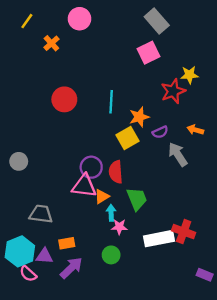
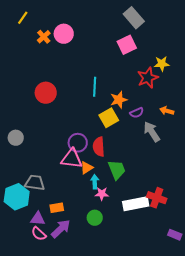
pink circle: (80, 19) -> (64, 34), moved
red circle: (64, 99) -> (46, 93), moved
cyan hexagon: (20, 251) -> (17, 197), moved
pink semicircle: (28, 274) -> (39, 234), moved

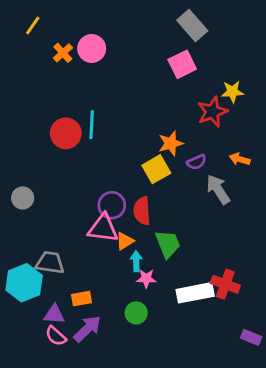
cyan line: (95, 87) -> (92, 125), moved

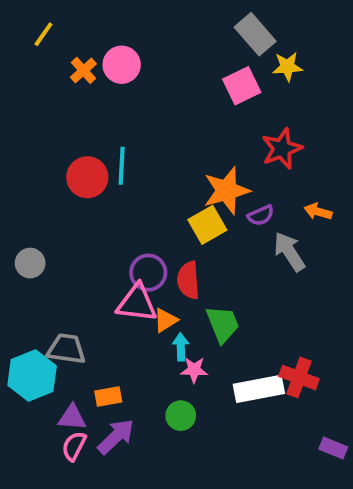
yellow star: (232, 92) -> (288, 67), moved
orange star: (171, 143) -> (226, 191), size x1.4
pink semicircle: (56, 336) -> (74, 446), turned 75

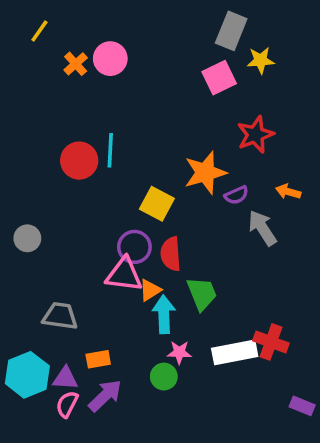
gray rectangle: (255, 34) -> (231, 31), turned 63
yellow square: (207, 225) -> (157, 204), moved, turned -32
cyan arrow: (181, 347) -> (164, 314), size x1.5
pink star: (194, 370) -> (179, 352), moved
cyan hexagon: (32, 376) -> (27, 375), moved

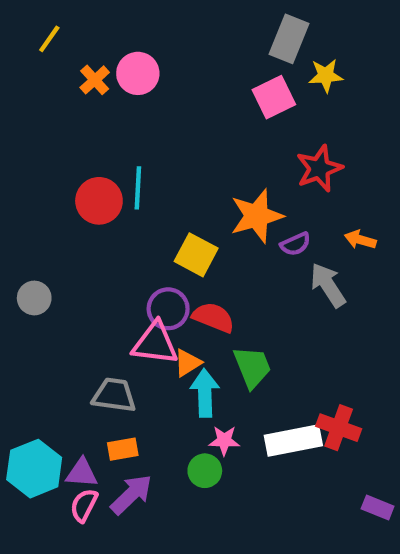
red semicircle: (171, 254) -> (213, 317), turned 116
gray trapezoid: (60, 316) -> (114, 395), moved

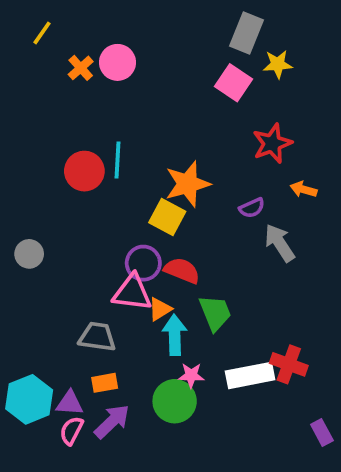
pink square: (274, 97) -> (234, 83), turned -30
orange star: (257, 216) -> (187, 184), moved
orange arrow: (360, 240) -> (303, 189), moved
green circle: (205, 471) -> (175, 401), size x1.5
purple rectangle: (378, 507) -> (322, 433), turned 40

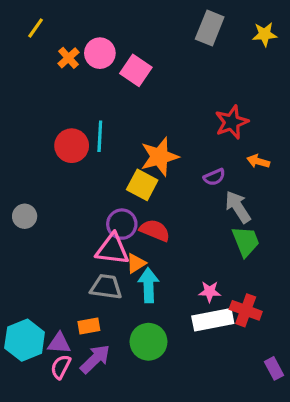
yellow star: (278, 64) -> (265, 34), moved
pink square: (234, 83) -> (136, 70), moved
green trapezoid: (215, 313) -> (246, 241), moved
gray trapezoid: (97, 337) -> (106, 287), moved
pink star: (191, 375) -> (210, 292), moved

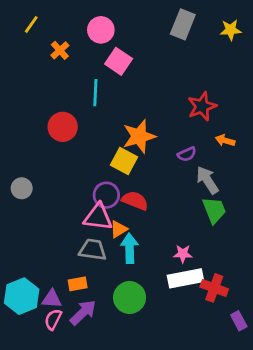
pink circle: (100, 53) -> (101, 30), moved
cyan line: (100, 136) -> (95, 93), moved
red cross: (246, 310) -> (214, 288), moved

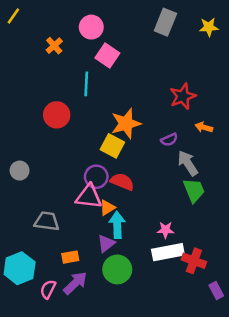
yellow line: (31, 24) -> (13, 16), moved
gray trapezoid: (93, 250) -> (47, 221), moved
purple triangle: (52, 299) -> (106, 243), moved, turned -42

